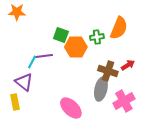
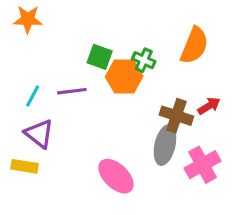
green cross: (97, 37) -> (144, 60), moved, turned 32
cyan line: (32, 62) -> (33, 96), moved
yellow rectangle: (15, 102) -> (25, 166), turned -70

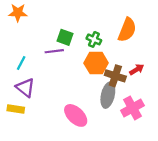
orange hexagon: (124, 76) -> (96, 63), moved
purple line: (72, 91) -> (54, 51), moved

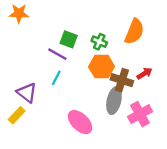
purple line: (54, 51) -> (57, 54), turned 36
cyan line: (21, 63) -> (56, 78), moved
yellow rectangle: (16, 109) -> (17, 115), turned -56

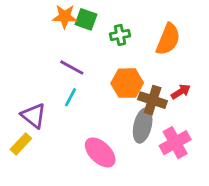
orange star: (19, 13) -> (65, 17), moved
green square: (69, 39) -> (86, 19), moved
green cross: (99, 42) -> (120, 35), moved, turned -35

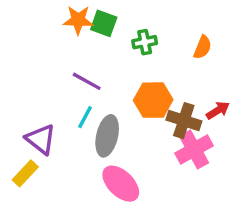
orange semicircle: (168, 39) -> (203, 47), size x0.6
gray ellipse: (143, 126) -> (107, 136), moved
pink cross: (175, 143) -> (194, 149), moved

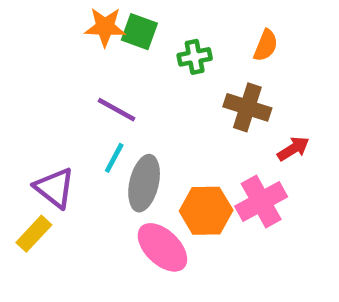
orange semicircle: (203, 47) -> (266, 45), moved
orange hexagon: (153, 100) -> (206, 211), moved
brown cross: (184, 121) -> (247, 107), moved

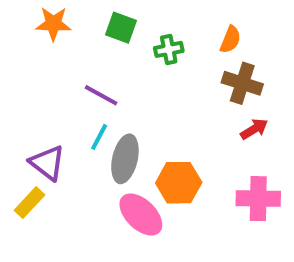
orange star: (105, 27) -> (53, 24), moved
brown cross: (247, 107) -> (242, 83), moved
pink cross: (261, 202) -> (258, 199), moved, turned 30

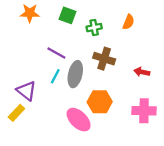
brown cross: (242, 83) -> (104, 59), moved
red arrow: (254, 129) -> (142, 72), turned -136
gray ellipse: (125, 159) -> (75, 74), moved

